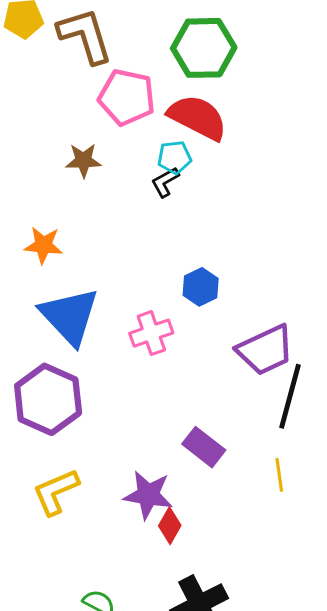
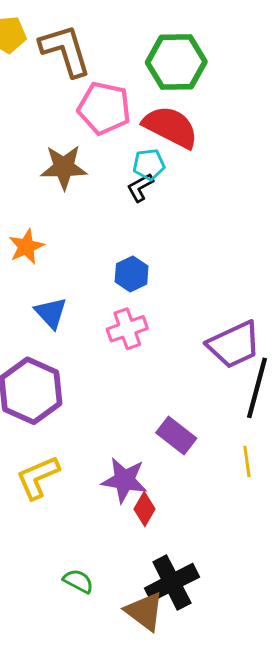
brown star: (83, 160) -> (64, 167), size x1.4
orange star: (43, 245) -> (26, 247), turned -30
blue hexagon: (201, 287) -> (132, 274), moved
blue triangle: (70, 316) -> (51, 313), size x0.6

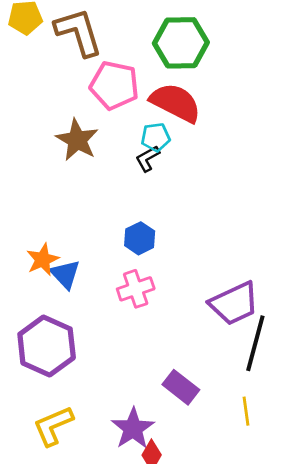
brown star: (64, 167) -> (77, 140), turned 30
orange star: (26, 247) -> (43, 260), moved
purple star: (124, 480) -> (133, 428), turned 30

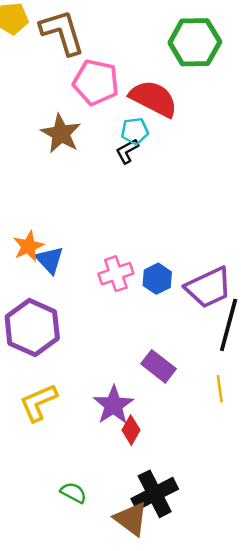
green hexagon: (181, 43) -> (195, 42), moved
blue hexagon: (140, 238) -> (157, 279), moved

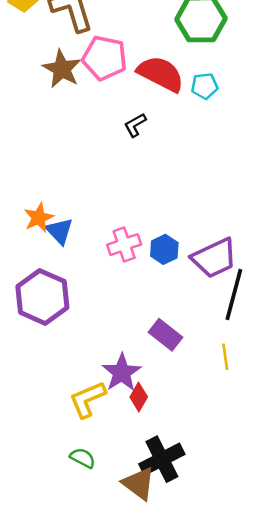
cyan pentagon: (135, 131) -> (205, 86), moved
brown star: (61, 134) -> (62, 69), moved
yellow L-shape: (38, 403) -> (88, 399), moved

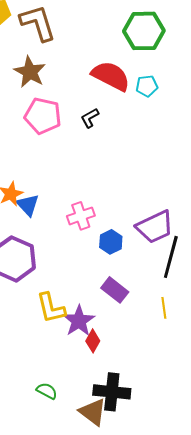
pink pentagon: (105, 58) -> (43, 116), moved
blue hexagon: (164, 249) -> (111, 242), moved
yellow L-shape: (88, 399) -> (51, 308), moved, turned -80
black cross: (162, 459) -> (112, 392), turned 33

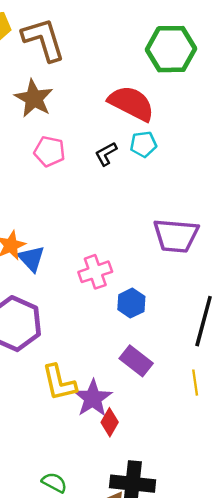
cyan pentagon: (147, 86) -> (143, 144), moved
pink pentagon: (43, 116) -> (49, 151), size x0.7
purple trapezoid: (155, 227) -> (176, 236), moved, turned 30

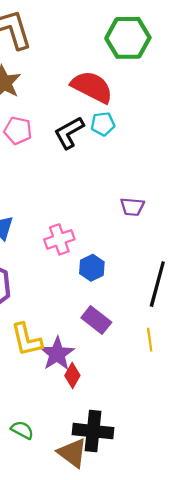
black L-shape: (106, 154) -> (69, 133), size x1.5
purple trapezoid: (176, 236) -> (132, 207), size x0.6

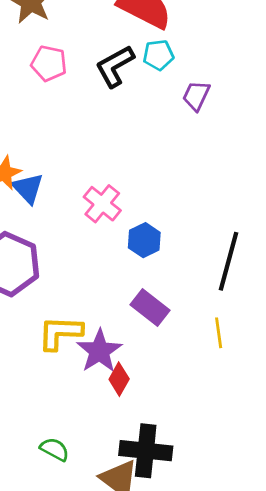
purple trapezoid: (132, 207) -> (196, 96), moved, turned 110
pink cross: (59, 239) -> (102, 204), turned -32
yellow L-shape: (27, 340) -> (60, 333), turned 105

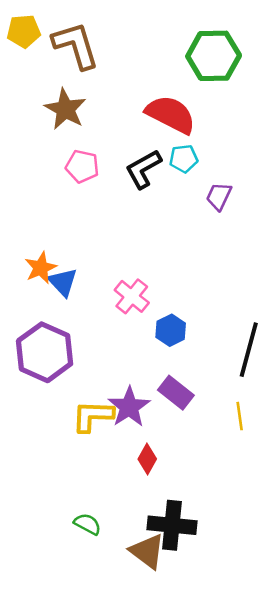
purple star: (99, 351) -> (129, 407), moved

